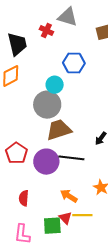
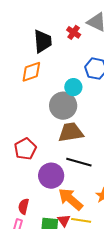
purple circle: (46, 162) -> (51, 176), moved
orange arrow: (69, 196) -> (70, 199), size x1.5
red semicircle: (24, 198) -> (24, 206), moved

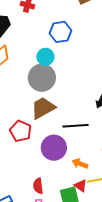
brown trapezoid: (71, 132) -> (43, 108), moved
orange arrow: (70, 199) -> (80, 164), size x0.6

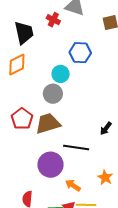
gray circle: (42, 78) -> (53, 94), size x0.7
red pentagon: (21, 131) -> (22, 119), moved

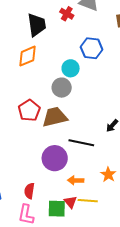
orange arrow: (73, 185) -> (76, 180), turned -35

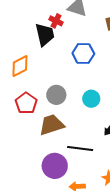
black trapezoid: (37, 25) -> (45, 35), moved
cyan circle: (71, 68) -> (91, 99), moved
red pentagon: (29, 110) -> (26, 103), moved

